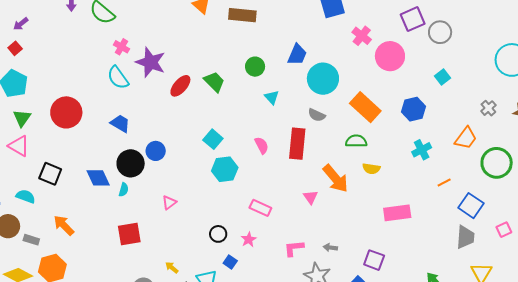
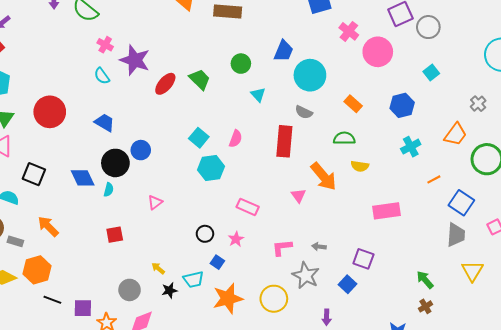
cyan semicircle: (118, 78) -> (102, 76), size x0.7
orange rectangle: (365, 107) -> (353, 104), size x0.6
pink semicircle: (262, 145) -> (236, 139), moved, turned 48
red square: (129, 234) -> (115, 235), size x0.7

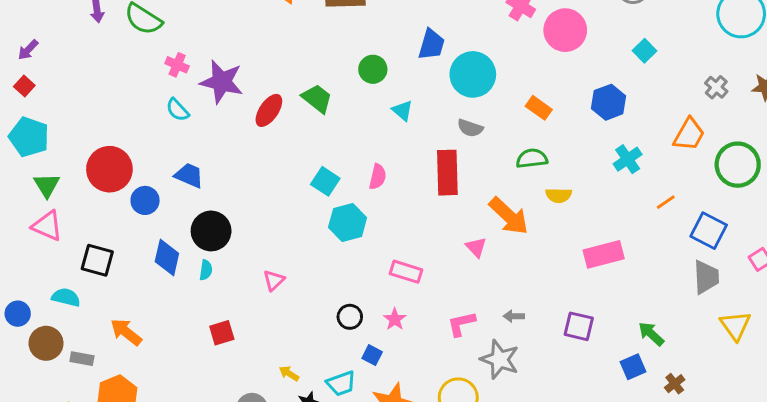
blue circle: (141, 150) -> (145, 200), moved
blue diamond: (83, 178) -> (167, 258), turned 45
green arrow: (425, 280) -> (651, 334), moved
blue square: (348, 284) -> (633, 367), moved, turned 30

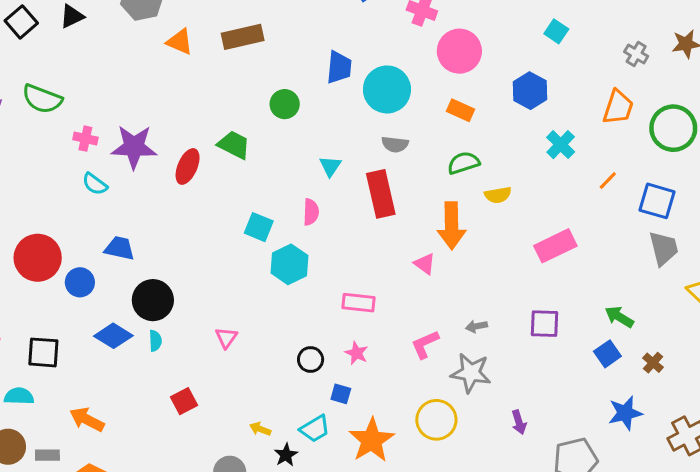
pink circle: (565, 30) -> (459, 51), moved
cyan triangle: (402, 111) -> (330, 166), moved, turned 35
orange arrow: (509, 216) -> (452, 226), turned 57
blue diamond: (167, 258) -> (113, 336), turned -60

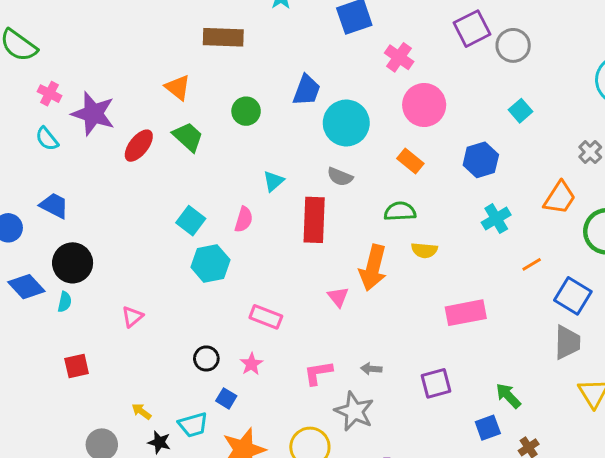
orange triangle: (180, 42) -> (178, 87), moved
purple square: (544, 324) -> (436, 383), turned -32
black star: (286, 455) -> (159, 442), turned 30

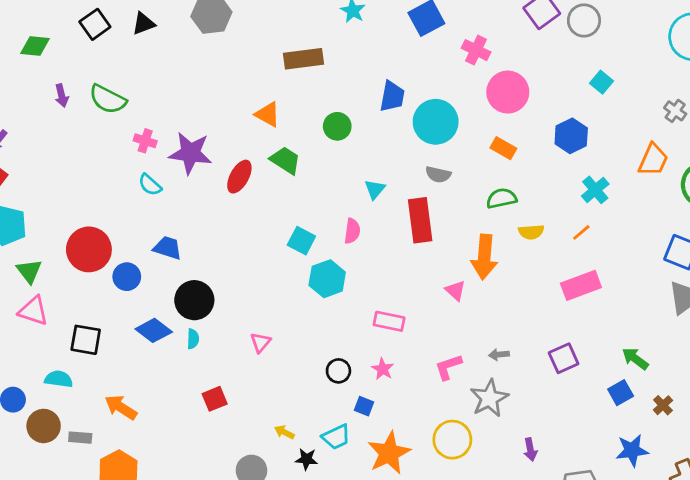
orange line: (532, 264) -> (581, 232), moved
gray star: (354, 411) -> (489, 398), turned 30

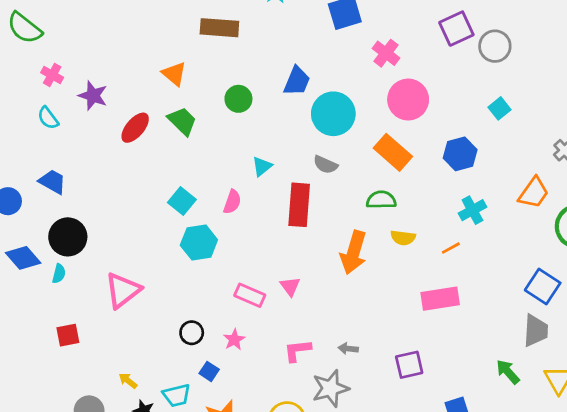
orange rectangle: (503, 148) -> (393, 152), size x1.5
purple star: (190, 153) -> (93, 96), size x0.7
pink triangle: (455, 291) -> (290, 286), moved
pink triangle: (260, 342) -> (123, 290), size x1.8
green arrow: (635, 359) -> (508, 372), moved

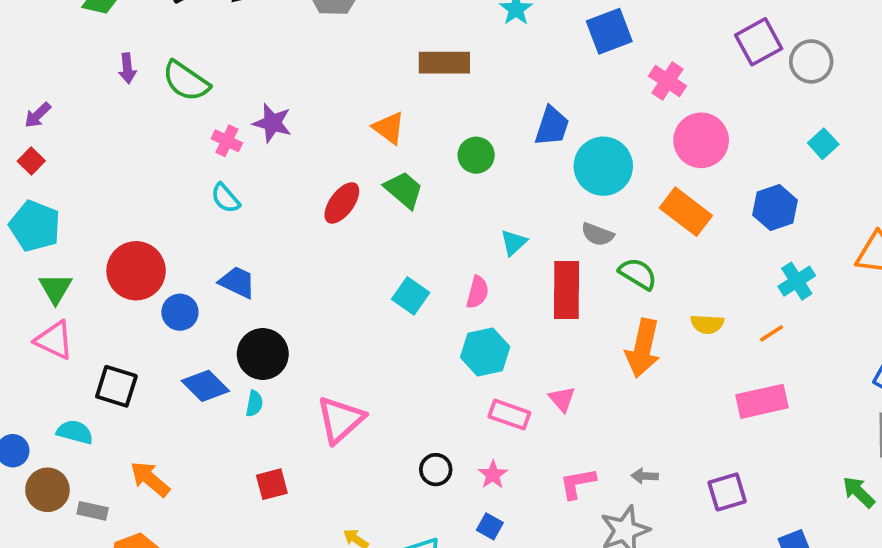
purple star: (93, 96) -> (272, 123), moved
green semicircle: (381, 200) -> (638, 274), moved, turned 36
cyan hexagon: (199, 242) -> (485, 352), moved
blue square: (209, 371) -> (490, 526), moved

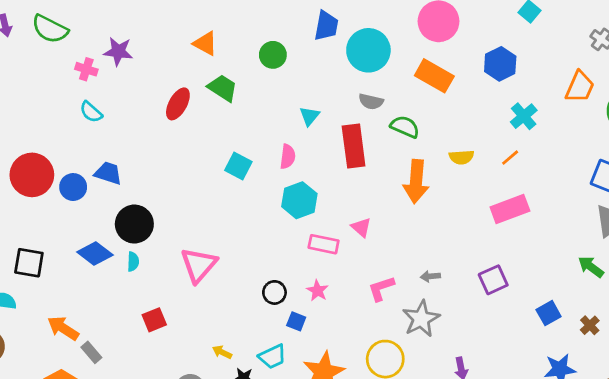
blue circle: (180, 312) -> (73, 187), moved
gray rectangle: (93, 511) -> (91, 352), moved, turned 45
blue square: (490, 526) -> (296, 321), moved

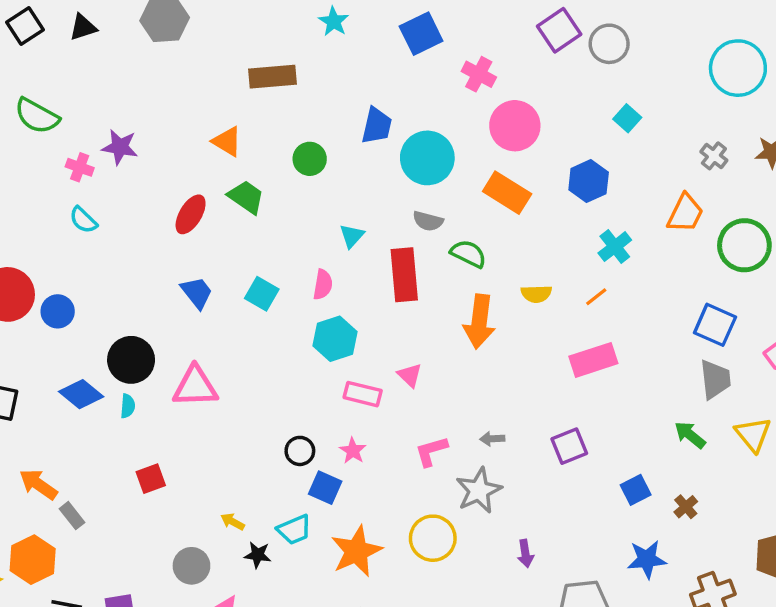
blue trapezoid: (108, 173) -> (197, 293), moved, turned 32
pink triangle: (199, 265) -> (195, 387), moved, turned 45
blue square: (296, 321) -> (325, 488), size x1.4

